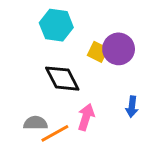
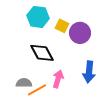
yellow square: (98, 52) -> (62, 26), moved
blue arrow: (132, 107) -> (89, 72), size x1.5

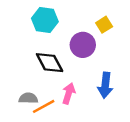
yellow square: (62, 26) -> (104, 25), moved, turned 32
purple circle: (80, 33) -> (83, 45), moved

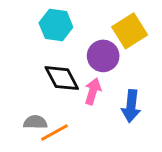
yellow square: (104, 25) -> (130, 31), size x1.6
pink arrow: (69, 93) -> (93, 91), moved

